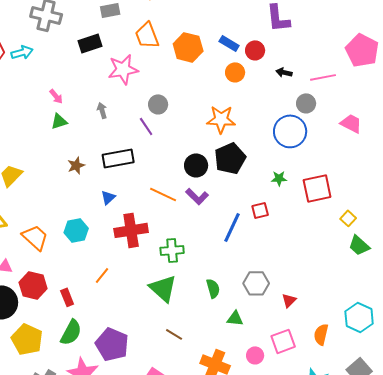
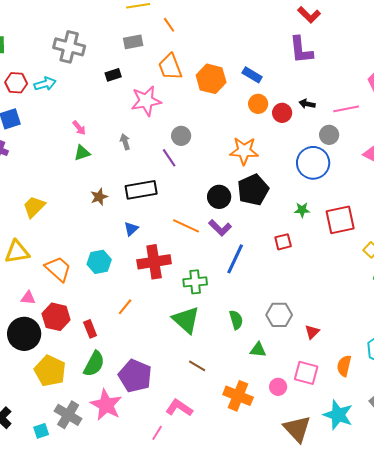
black rectangle: (90, 43) -> (113, 75), size x0.7
red circle: (255, 50) -> (282, 113), moved
blue line: (232, 227) -> (235, 259), moved
pink square: (283, 341) -> (306, 373), turned 35

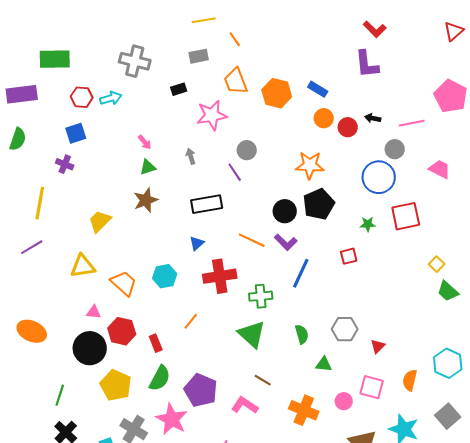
brown star: (99, 197) -> (146, 200), moved, size x1.4
red square: (340, 220) -> (406, 216), moved
pink L-shape: (179, 408) -> (245, 405), moved

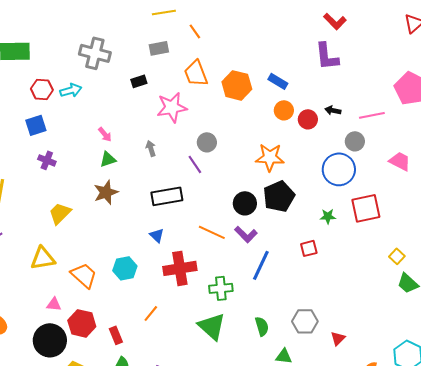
purple cross: (65, 164) -> (47, 160), moved
blue triangle: (197, 243) -> (157, 235), turned -35

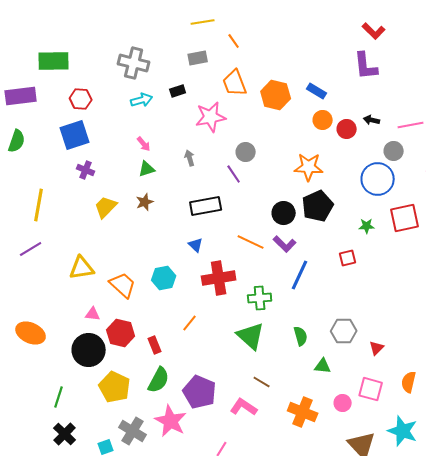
cyan arrow: (71, 90) -> (142, 100), moved
blue square: (36, 125) -> (75, 135), size x1.4
brown star: (106, 192) -> (145, 202), size x0.7
yellow trapezoid: (60, 213) -> (106, 207), moved

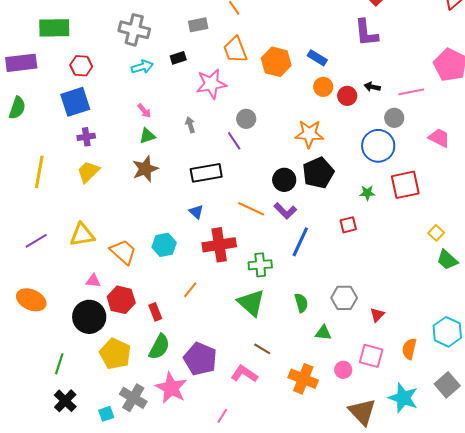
purple cross: (86, 170) -> (86, 137), turned -30
brown star: (145, 202) -> (145, 169), size x1.5
yellow trapezoid: (106, 207) -> (88, 172), moved
purple line: (31, 249) -> (36, 241), moved

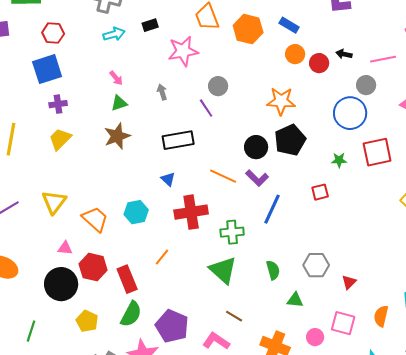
yellow triangle: (82, 235) -> (54, 202), turned -44
red rectangle: (155, 312) -> (127, 279), size x1.5
yellow pentagon: (115, 354) -> (87, 321), size x0.7

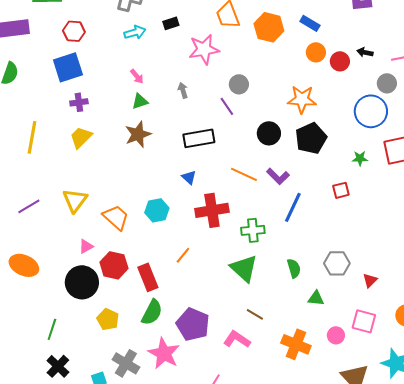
black circle: (256, 147) -> (269, 133), moved
pink triangle: (65, 248) -> (86, 246), turned -35

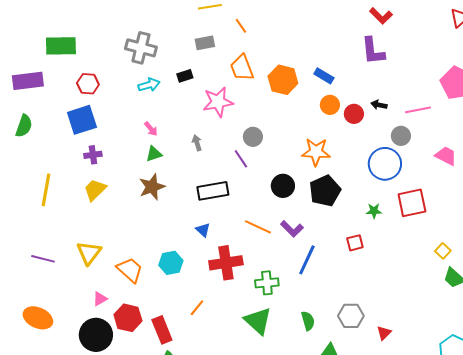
purple line: (29, 206) -> (43, 259), turned 45

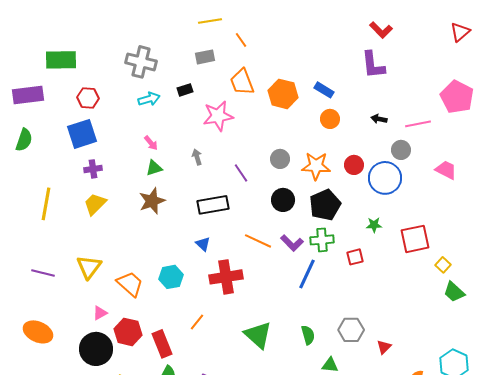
red circle: (354, 114) -> (354, 165), moved
gray circle: (253, 137) -> (280, 159), moved
red square: (412, 203) -> (415, 239), moved
green cross: (267, 283) -> (322, 240), moved

